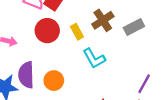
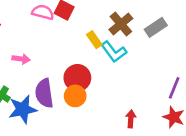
red circle: (47, 31) -> (77, 78), moved
cyan L-shape: (94, 58) -> (114, 52), moved

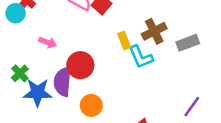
red circle: (77, 78) -> (80, 65), moved
orange circle: (75, 96) -> (91, 105), moved

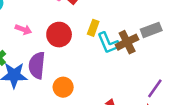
brown cross: (154, 31) -> (127, 42), moved
yellow rectangle: (124, 40) -> (93, 28), turned 42
red circle: (80, 65) -> (59, 35), moved

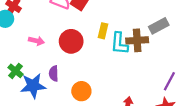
brown cross: (127, 42) -> (137, 40), turned 30
cyan L-shape: (108, 43) -> (119, 43), turned 35
purple semicircle: (37, 65) -> (54, 74), size x0.6

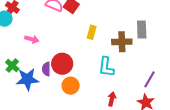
gray rectangle: (159, 26) -> (142, 29), turned -66
red circle: (71, 41) -> (62, 64), moved
cyan L-shape: (119, 43) -> (106, 67), moved

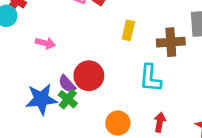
green cross: (12, 66) -> (68, 99), moved
purple semicircle: (46, 69) -> (67, 84), turned -40
orange circle: (71, 86) -> (118, 123), moved

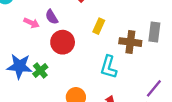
red circle: (89, 76) -> (63, 42), moved
purple semicircle: (67, 84) -> (52, 17), moved

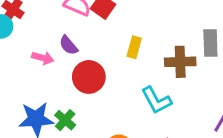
cyan L-shape: (109, 67) -> (156, 100), turned -35

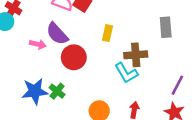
purple semicircle: (68, 45) -> (57, 34), size x1.5
brown cross: (180, 62) -> (136, 55), moved

